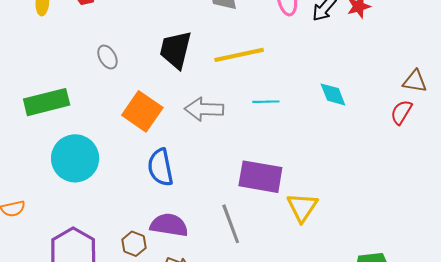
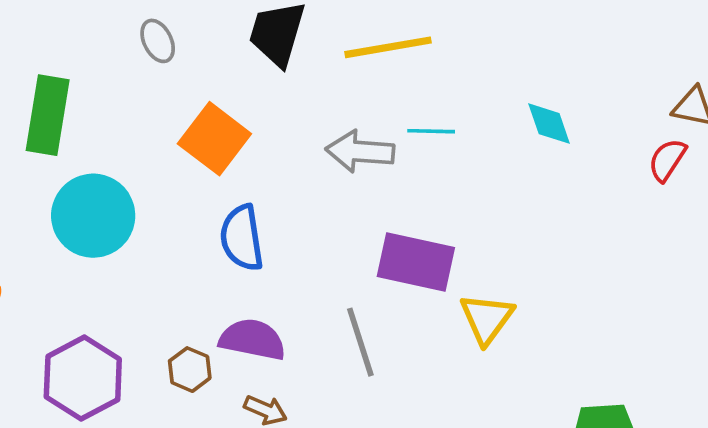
green rectangle: (47, 102) -> (48, 115), turned -69
gray arrow: (204, 109) -> (360, 151), moved

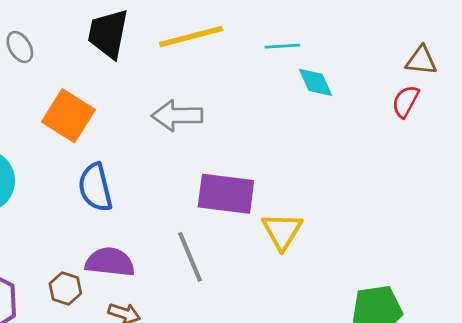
cyan line: (431, 131) -> (282, 46), moved

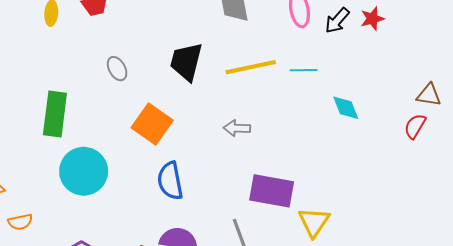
cyan line: (282, 46) -> (304, 70), moved
gray arrow: (177, 116) -> (237, 128), size x0.7

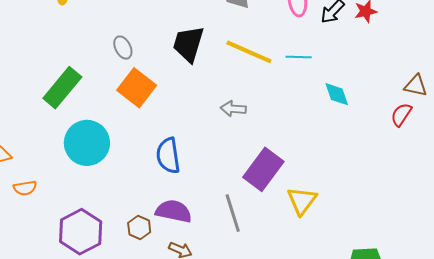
yellow line: (251, 67) -> (249, 52), turned 33
green rectangle: (55, 114) -> (62, 88), turned 30
orange square: (152, 124) -> (137, 88), moved
purple rectangle: (272, 191) -> (263, 169), turned -66

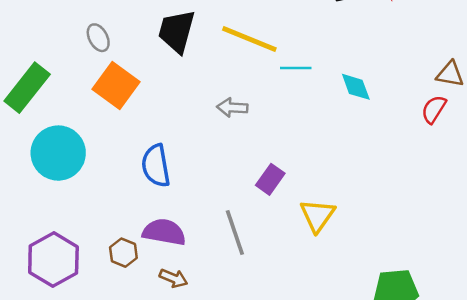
cyan line: (299, 57) -> (296, 68), moved
purple rectangle: (263, 169) -> (270, 179), size x0.6

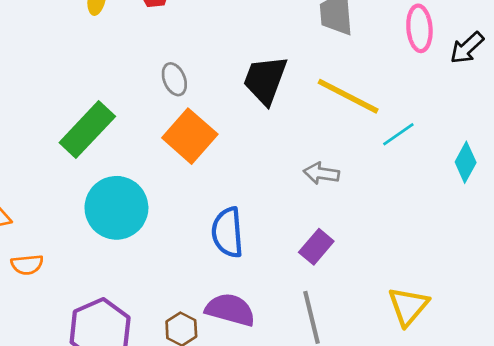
cyan line: (296, 68) -> (398, 134), turned -40
cyan diamond: (356, 87) -> (466, 162), turned 44
purple rectangle: (270, 179) -> (316, 247), moved

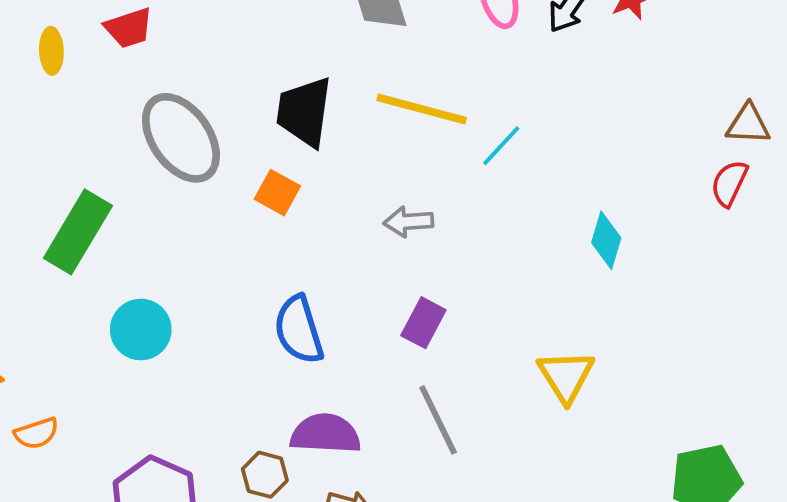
gray ellipse: (174, 79) -> (181, 138), size x2.0
orange square: (190, 136) -> (277, 193), moved, size x0.6
cyan diamond: (466, 162) -> (606, 240), moved
cyan circle: (116, 208) -> (141, 329), size x0.7

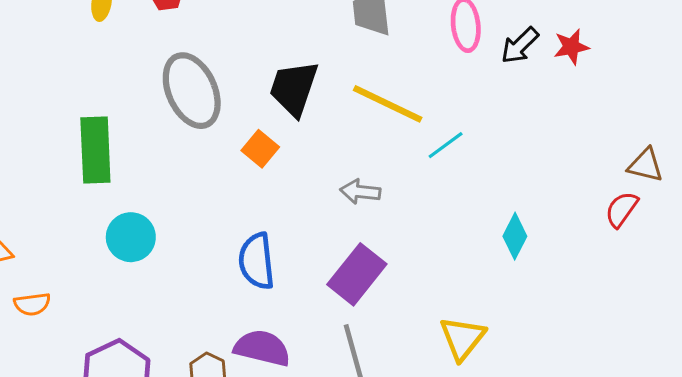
green rectangle: (78, 232) -> (95, 150), turned -44
purple rectangle: (423, 323) -> (357, 274), size x1.5

